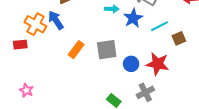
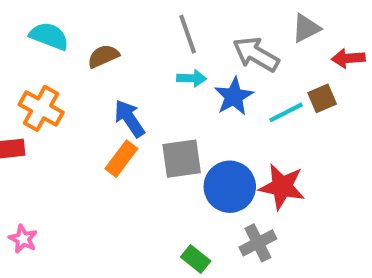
blue arrow: (56, 20) -> (129, 118), moved
brown square: (179, 38) -> (322, 98), moved
blue circle: (131, 64) -> (230, 187), size x1.6

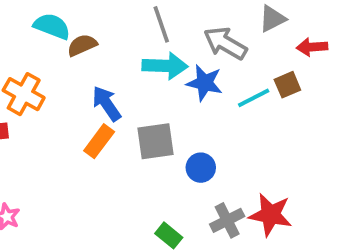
cyan semicircle: (49, 36) -> (52, 26), moved
cyan arrow: (192, 78) -> (165, 66), size x1.6
blue star: (234, 96) -> (205, 83), turned -30
blue circle: (230, 187) -> (201, 168), size x0.6
red star: (282, 187) -> (270, 215), moved

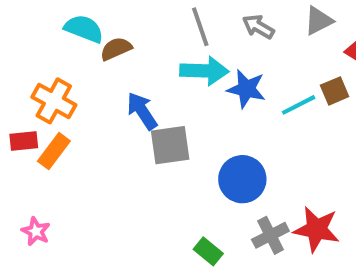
gray arrow: (225, 43) -> (258, 27), moved, size x0.7
orange rectangle: (99, 141) -> (54, 151), moved
gray square: (156, 141) -> (170, 145), moved
blue circle: (201, 168) -> (242, 179), size x1.5

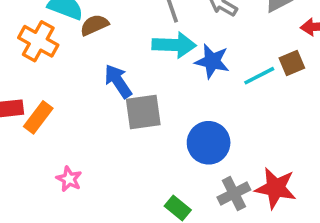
orange cross: (54, 101) -> (38, 41), moved
pink star: (36, 231) -> (69, 179), moved

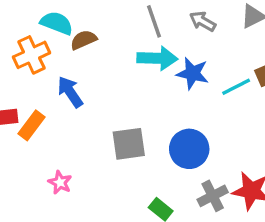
orange cross: (38, 41) -> (31, 55), turned 36
blue arrow: (118, 81) -> (70, 92), moved
gray square: (143, 112) -> (129, 144), moved

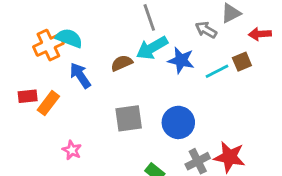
gray arrow: (203, 21) -> (206, 30), moved
cyan semicircle: (57, 23) -> (69, 38), moved
brown semicircle: (83, 40) -> (122, 63), moved
cyan arrow: (157, 58) -> (152, 48), turned 148

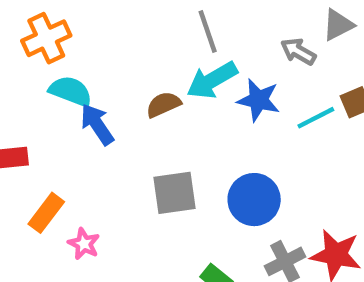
cyan semicircle: (69, 38) -> (71, 91), moved
orange cross: (48, 45) -> (46, 38), moved
orange rectangle: (48, 103) -> (46, 213), moved

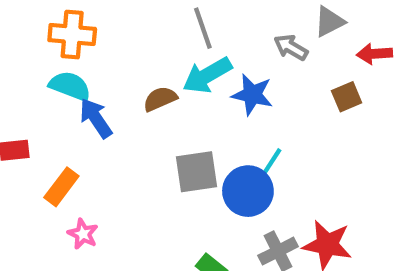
orange cross: (46, 38) -> (72, 35), moved, turned 30
cyan line: (316, 118) -> (269, 165), moved, turned -30
gray square: (174, 193) -> (197, 172), moved
orange rectangle: (46, 213) -> (61, 187), moved

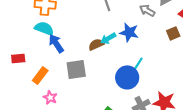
cyan arrow: (207, 75) -> (108, 38), moved, size x0.7
brown semicircle: (160, 99) -> (96, 44), moved
gray square: (197, 172) -> (76, 69), moved

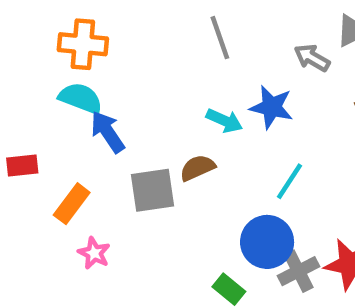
cyan arrow: (108, 38) -> (224, 121), turned -126
brown semicircle: (96, 44) -> (197, 168), moved
blue circle: (127, 77) -> (267, 242), moved

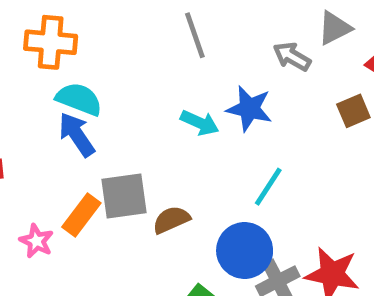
cyan semicircle: (81, 98) -> (79, 99), moved
brown semicircle: (197, 168) -> (171, 220), moved
orange rectangle: (72, 204) -> (81, 215), moved
pink star: (94, 253) -> (36, 241), moved

